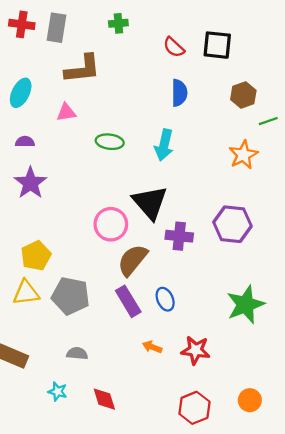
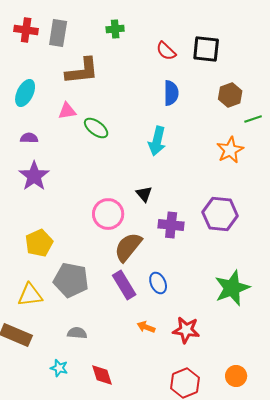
green ellipse: (110, 142) -> (96, 128), moved, turned 30
black triangle: (150, 203) -> (144, 194), size x0.5
yellow triangle: (26, 293) -> (30, 295), moved

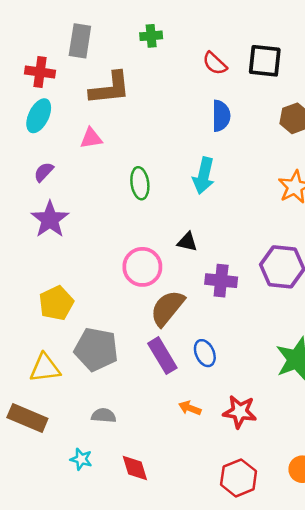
red cross: (26, 30) -> (40, 72), moved
green ellipse: (96, 128) -> (140, 183), moved, turned 45
purple semicircle: (29, 138) -> (44, 172), turned -48
black triangle: (144, 194) -> (187, 242), turned -36

